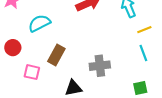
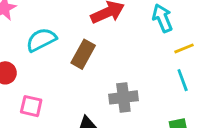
brown rectangle: (56, 55) -> (83, 54), moved

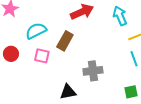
pink square: (31, 106) -> (42, 56), moved

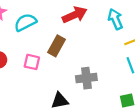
cyan semicircle: (36, 31) -> (25, 22), moved

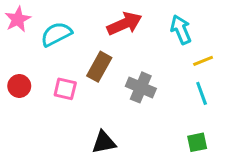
gray cross: (86, 78) -> (141, 87), moved, turned 30

